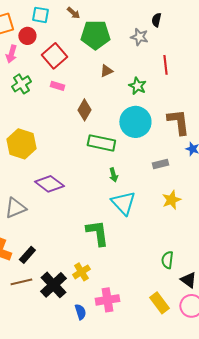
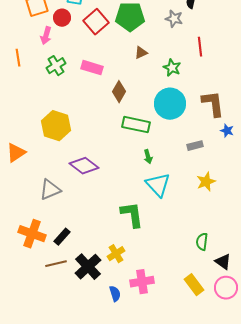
red square: (54, 56) -> (96, 22), moved
pink rectangle: (57, 86) -> (92, 68), size x1.5

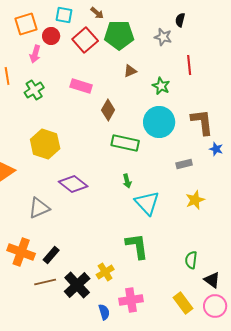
green cross: (56, 66) -> (34, 90), moved
green arrow: (148, 157) -> (127, 181), moved
green L-shape: (132, 215) -> (137, 246), moved

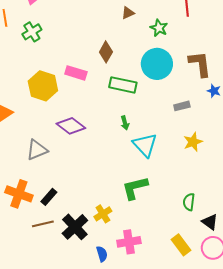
pink rectangle: (81, 86) -> (76, 73), moved
green L-shape: (137, 246) -> (135, 188), turned -96

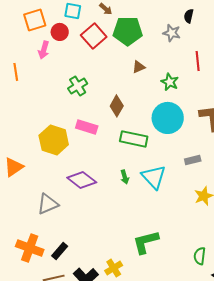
green cross: (32, 32) -> (78, 86), moved
green arrow: (125, 123) -> (125, 177), moved
cyan triangle: (145, 145) -> (154, 177), moved

